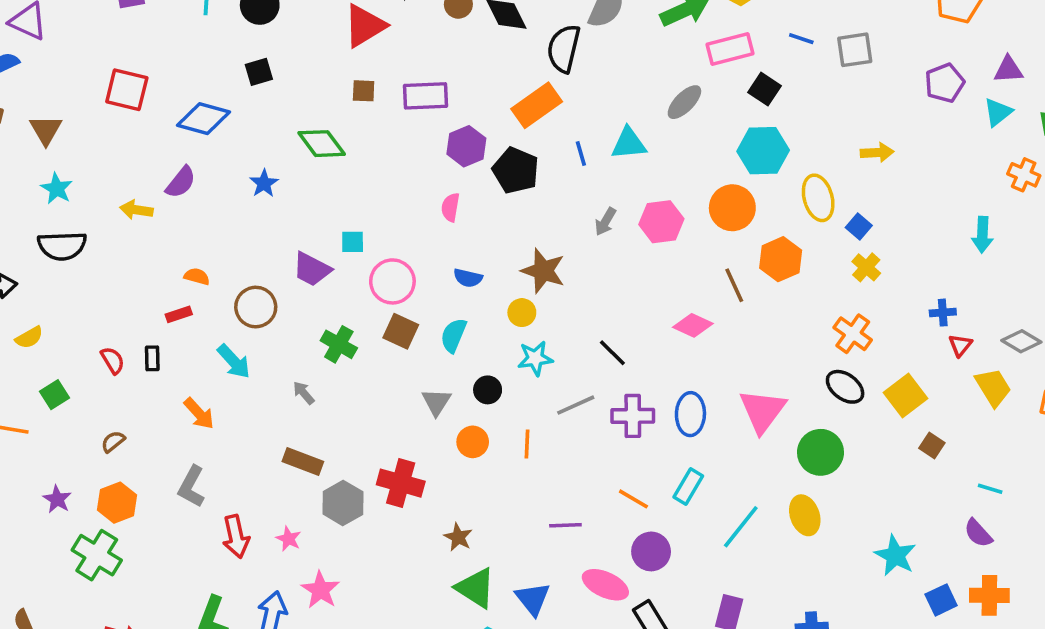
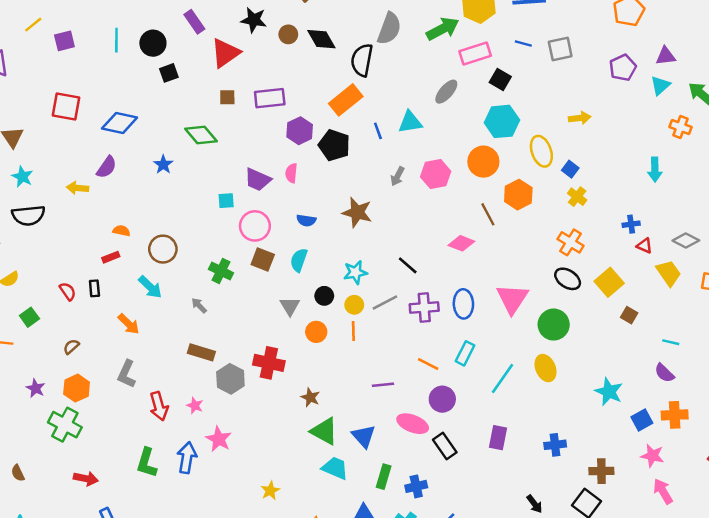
black square: (259, 72) -> (169, 73), moved
purple trapezoid: (312, 269) -> (258, 180), moved
yellow circle: (522, 313) -> (354, 305), moved
red triangle: (960, 345) -> (644, 246), turned -42

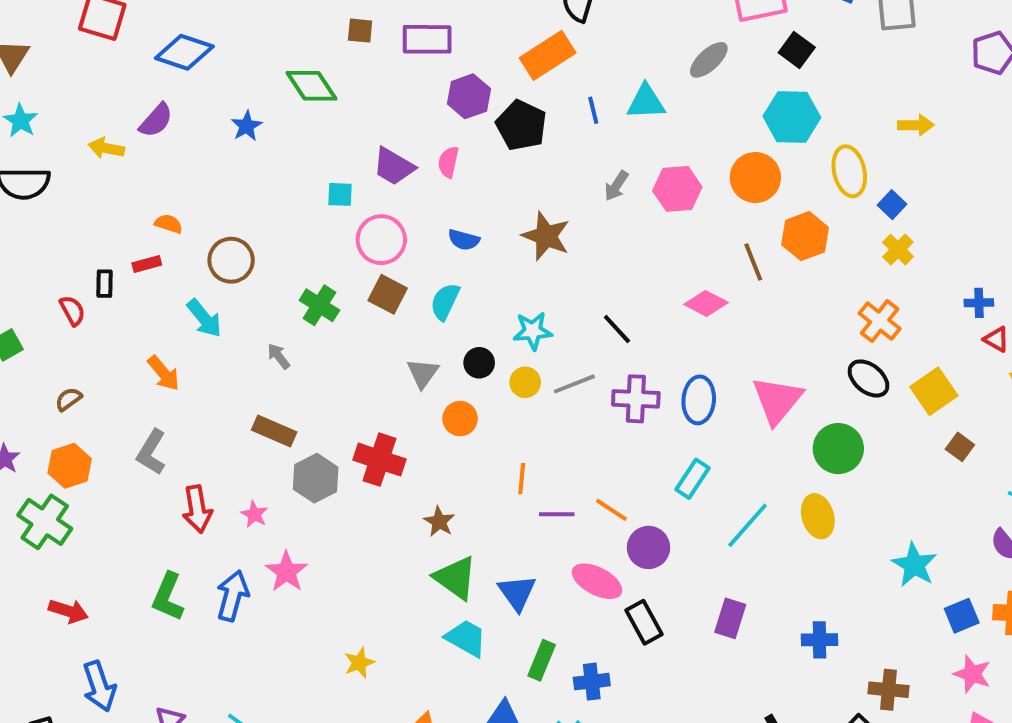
black rectangle: (94, 288) -> (105, 284), moved
orange line: (353, 331) -> (522, 479), moved
orange line: (428, 364) -> (611, 510), moved

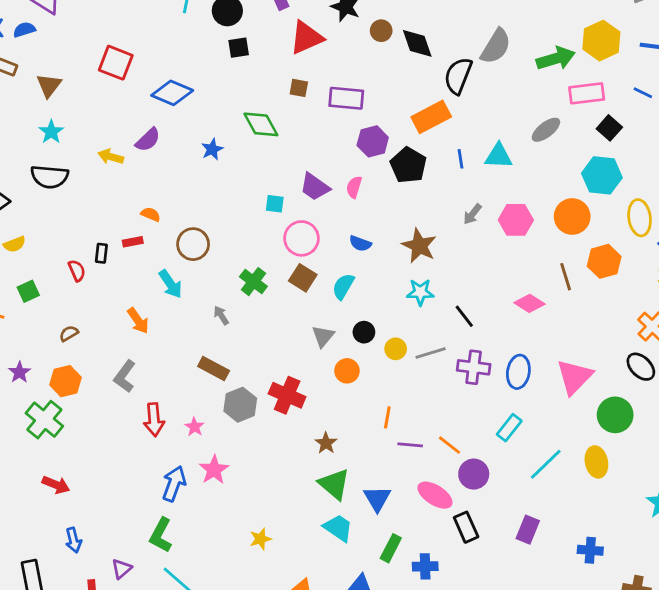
cyan star: (533, 331) -> (420, 292), moved
green L-shape: (168, 597) -> (161, 535), moved
blue arrow: (99, 686) -> (73, 540), size x0.7

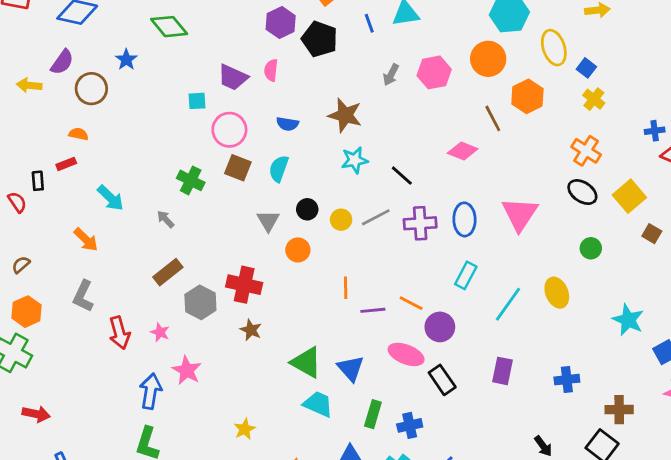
brown circle: (193, 244) -> (91, 89), moved
brown rectangle: (214, 369) -> (168, 272), turned -56
green circle: (615, 415) -> (591, 248), moved, size x0.6
brown star: (326, 443) -> (251, 330), moved

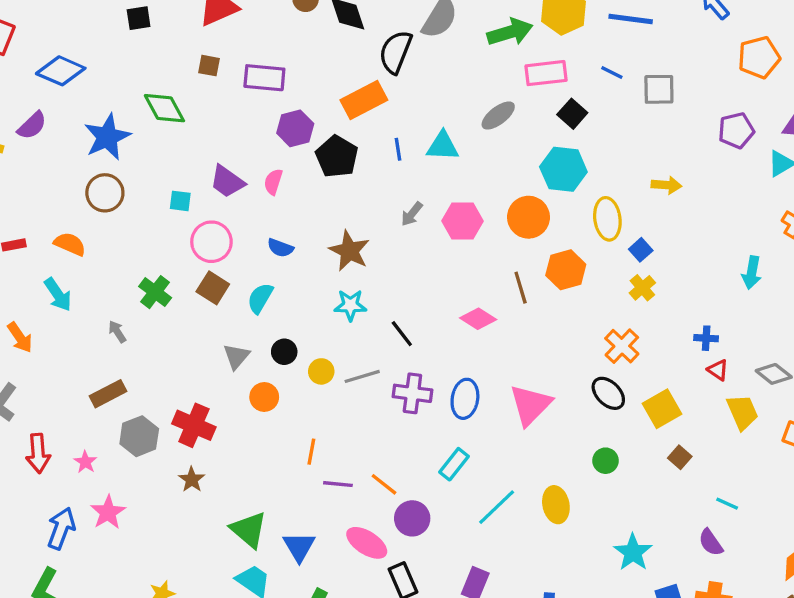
blue star: (126, 60) -> (107, 137), size x1.8
brown circle: (91, 89) -> (105, 193), moved
orange semicircle: (79, 134) -> (70, 244), moved, size x1.4

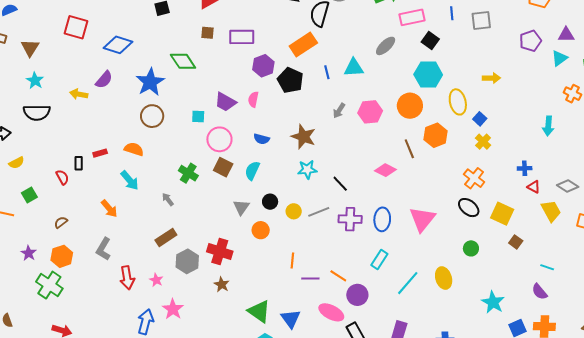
blue line: (612, 73) -> (452, 13), turned 64
yellow square: (662, 409) -> (502, 214), turned -30

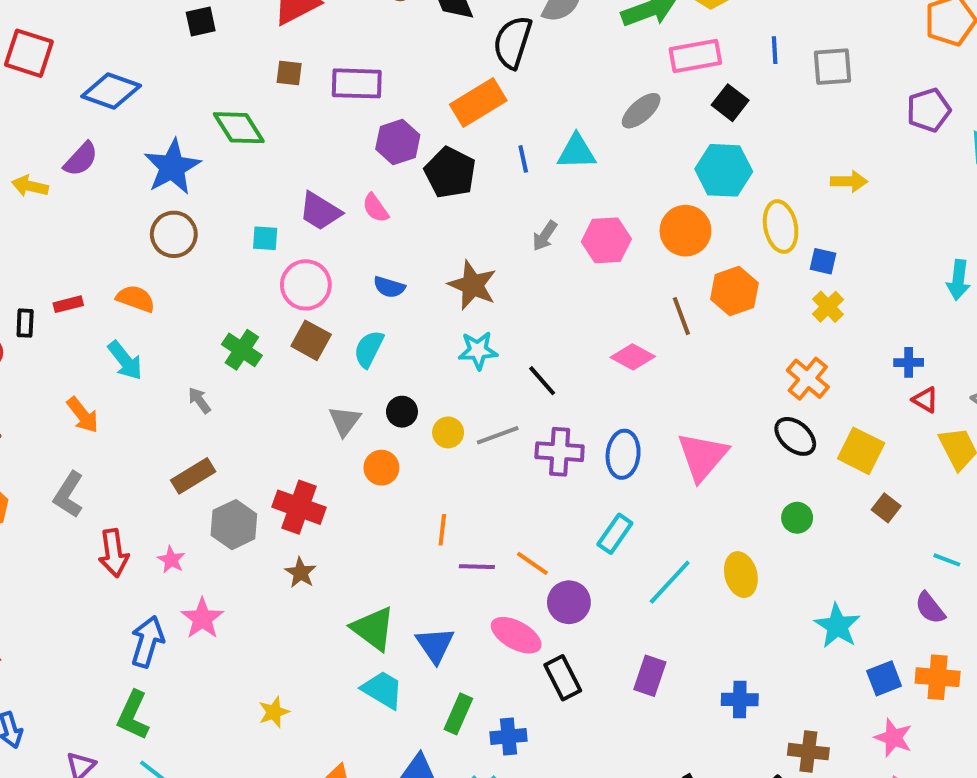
pink semicircle: (253, 99) -> (376, 208), turned -49
blue square: (480, 119) -> (823, 261), turned -32

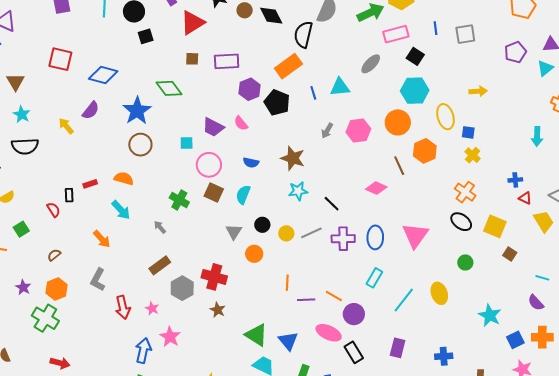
yellow arrow: (30, 186) -> (66, 126), turned 42

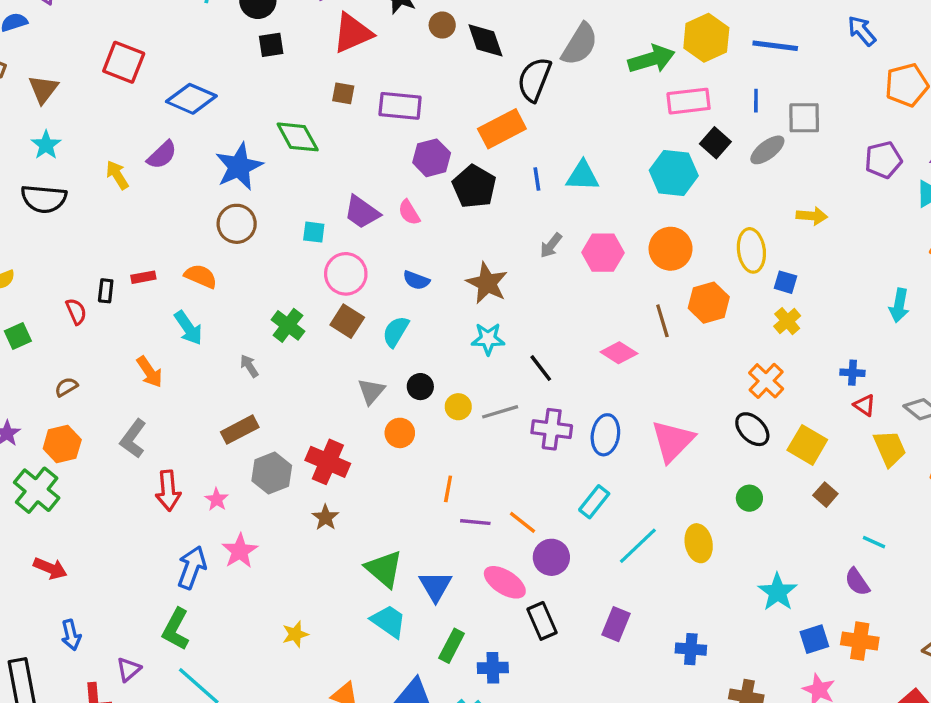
gray ellipse: (371, 64) -> (767, 150), moved
cyan hexagon: (415, 91) -> (674, 173), moved

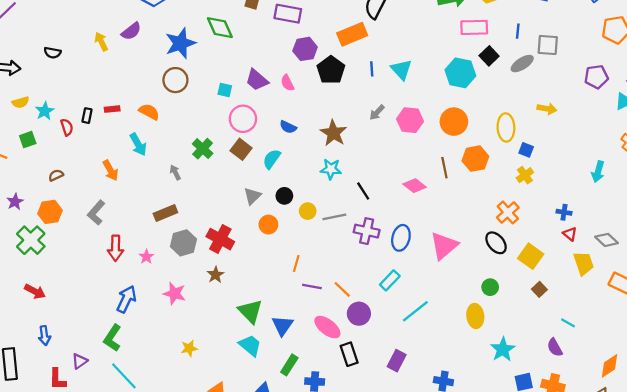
cyan star: (46, 145) -> (45, 111), moved
cyan triangle: (583, 176) -> (401, 69), turned 40
black semicircle: (44, 199) -> (53, 53), size x0.6
yellow ellipse: (699, 543) -> (475, 316), moved
pink star: (240, 551) -> (174, 293), moved, turned -30

